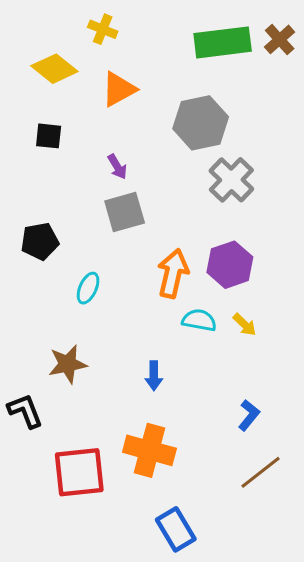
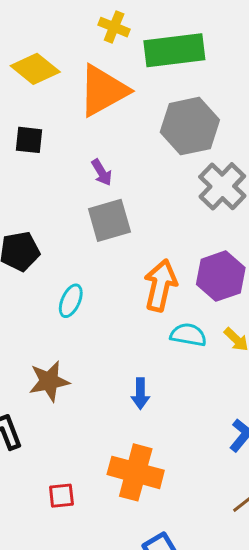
yellow cross: (103, 29) -> (114, 27), moved
green rectangle: (223, 42) -> (174, 50), moved
orange triangle: (119, 89) -> (103, 90), size x1.4
red square: (79, 472) -> (61, 496), size x0.5

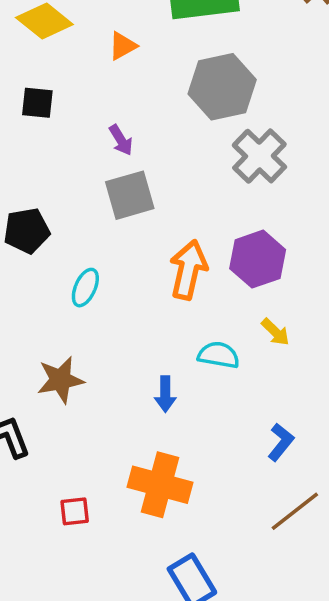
orange triangle: (103, 90) -> (123, 46), size x0.5
cyan semicircle: (188, 335) -> (219, 355), moved

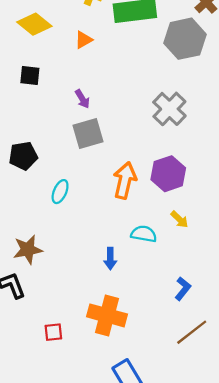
gray hexagon: (222, 87) -> (185, 39), moved
brown star: (60, 380) -> (28, 250), moved

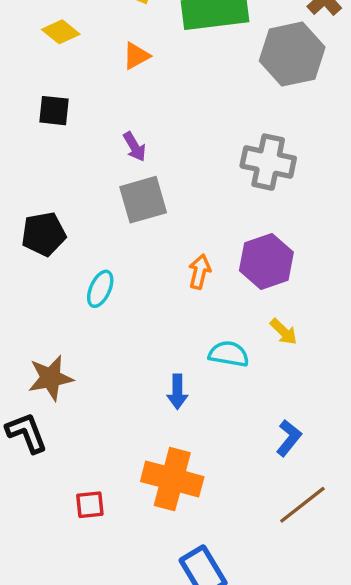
yellow diamond: (34, 24) -> (61, 32), size x0.7
gray cross: (169, 109) -> (268, 162), turned -32
orange arrow: (125, 180) -> (200, 272), size x0.6

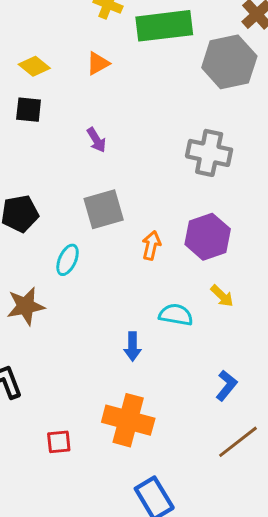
yellow diamond: (61, 32) -> (34, 66), moved
gray square: (143, 200) -> (104, 209), moved
brown star: (51, 378) -> (26, 306), moved

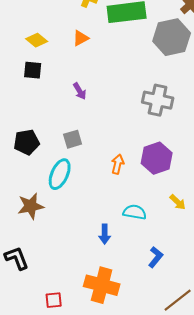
gray square: (104, 209) -> (73, 139), moved, size x0.7
cyan ellipse: (68, 260) -> (60, 174), size x1.4
yellow arrow: (222, 296) -> (178, 202), moved
blue L-shape: (226, 386) -> (156, 257), moved

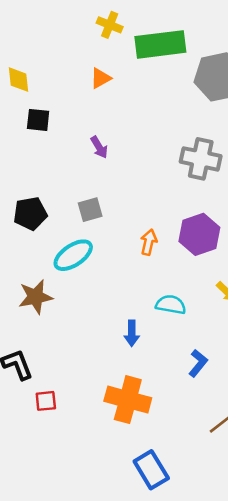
yellow diamond: (37, 40) -> (19, 80), moved, turned 45
cyan ellipse: (60, 174) -> (73, 255), turned 32
red square: (54, 300) -> (46, 401), moved

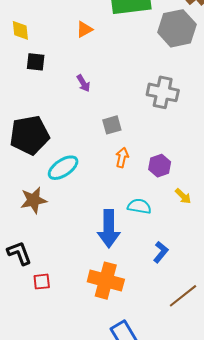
gray square: (90, 210) -> (112, 125), moved
black pentagon: (30, 214) -> (29, 135), size x1.5
purple hexagon: (199, 234) -> (160, 166), moved, size x0.7
blue arrow: (132, 333) -> (109, 229), size x1.8

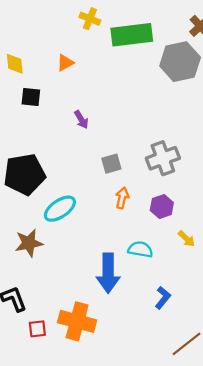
orange triangle: (84, 29) -> (65, 63), moved
gray cross: (163, 92) -> (163, 158), moved, turned -32
orange cross: (106, 281) -> (77, 321), moved

